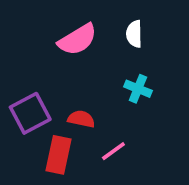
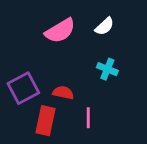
white semicircle: (134, 34) -> (104, 26), turned -132
pink line: (113, 151) -> (88, 118), turned -54

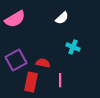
white semicircle: (104, 26) -> (62, 18), moved
pink semicircle: (60, 31) -> (15, 19), moved

